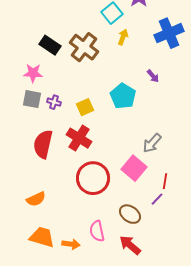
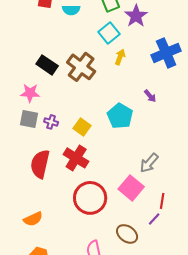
yellow square: (85, 107) -> (82, 127), turned -30

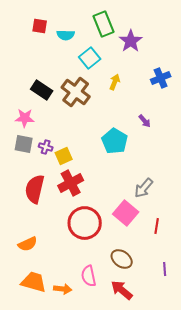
cyan square: (109, 33) -> (90, 58), moved
blue cross: (166, 53) -> (161, 78), size x0.7
yellow square: (82, 127) -> (64, 156), moved, turned 30
red cross: (76, 158) -> (71, 183), turned 30
purple line: (154, 219) -> (165, 269), moved, turned -48

